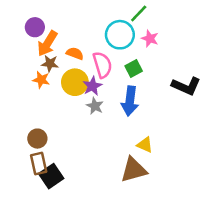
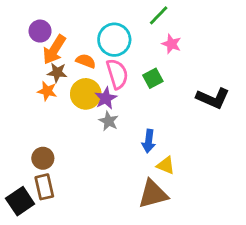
cyan circle: (120, 35) -> (114, 40), moved
blue arrow: (130, 101) -> (149, 141), moved, size x0.7
black square: (51, 176) -> (20, 201), moved

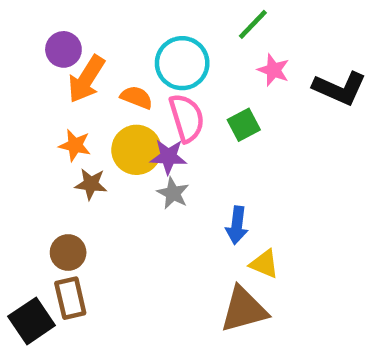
brown star: (57, 72) -> (91, 184), moved
purple star: (106, 98) -> (168, 157), turned 30
black L-shape: (213, 98) -> (340, 88), moved

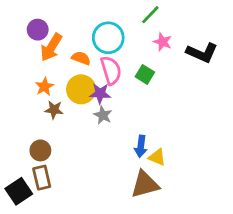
green square: (244, 125) -> (145, 74), turned -30
orange star: (75, 145) -> (44, 87), turned 30
blue arrow: (237, 225) -> (141, 146), moved

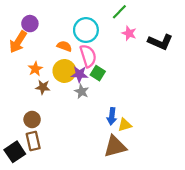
orange arrow: (51, 47) -> (18, 42), moved
green square: (145, 74) -> (98, 73), moved
yellow triangle: (157, 157) -> (125, 125), turned -40

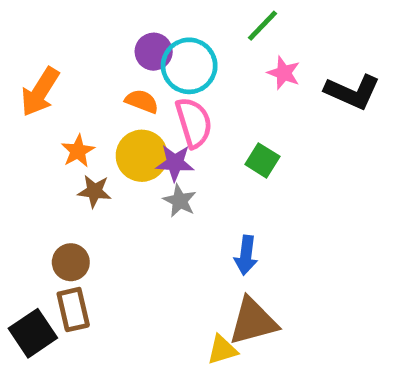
purple circle: (30, 24) -> (154, 52), moved
green square: (98, 73) -> (262, 160), moved
yellow triangle: (125, 125) -> (222, 350), moved

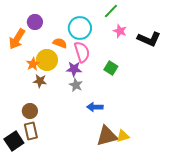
purple circle: (154, 52) -> (35, 22), moved
yellow circle: (142, 156) -> (47, 60), moved
blue arrow: (246, 255) -> (95, 107), moved, turned 84
yellow triangle: (222, 350) -> (123, 136), moved

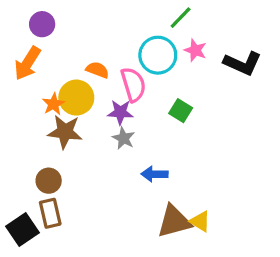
purple circle: (35, 22) -> (42, 24), moved
cyan circle: (80, 28) -> (158, 55), moved
brown star: (40, 81) -> (65, 132), size x1.5
yellow triangle: (123, 136) -> (200, 221), turned 48

